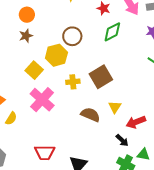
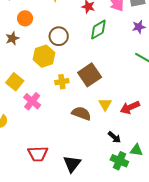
orange circle: (27, 15) -> (25, 18), moved
yellow square: (34, 70) -> (15, 82), moved
pink cross: (42, 100) -> (32, 101), size x0.7
red arrow: (136, 122) -> (130, 107), moved

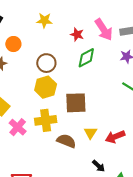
yellow hexagon: (44, 56) -> (46, 87), moved
brown square: (90, 75) -> (76, 103), turned 30
yellow cross: (62, 82) -> (46, 120), moved, size x1.5

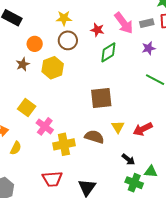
brown circle: (46, 63) -> (68, 40), moved
yellow hexagon: (46, 87) -> (53, 68), moved
yellow cross: (46, 120) -> (64, 144), moved

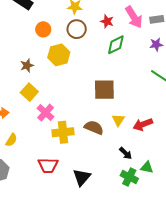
brown star: (23, 64) -> (27, 65), moved
yellow semicircle: (16, 148) -> (11, 140), moved

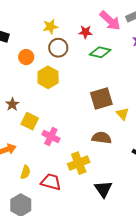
green diamond: (116, 45) -> (100, 52), turned 55
brown star: (27, 65) -> (12, 104), moved
yellow triangle: (118, 120) -> (123, 114), moved
yellow cross: (63, 132) -> (79, 163), moved
red trapezoid: (48, 165) -> (51, 182), moved, turned -150

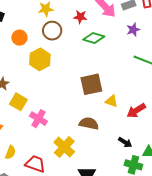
yellow triangle: (123, 114) -> (112, 101), turned -32
yellow cross: (79, 163) -> (64, 147), turned -30

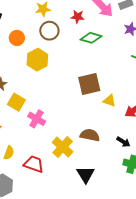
brown semicircle: (89, 124) -> (90, 135), moved

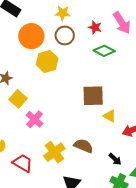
orange circle: (17, 38) -> (31, 36), size x1.6

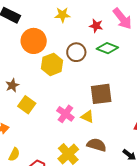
brown circle: (65, 35) -> (76, 52), moved
yellow triangle: (110, 116) -> (87, 117), moved
pink cross: (35, 119) -> (65, 114), moved

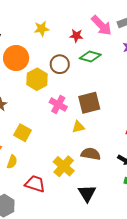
yellow square: (27, 105) -> (23, 133), moved
pink cross: (65, 114) -> (58, 104), moved
yellow triangle: (87, 117) -> (78, 127), turned -32
yellow semicircle: (14, 154) -> (12, 162), moved

